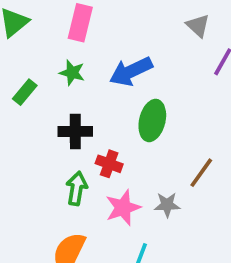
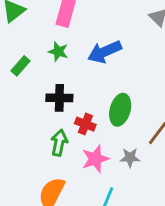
green ellipse: (152, 120) -> (120, 110), moved

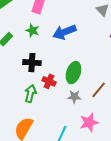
gray star: (130, 158) -> (74, 97), moved
pink star: (95, 159) -> (89, 122), moved

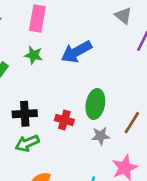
black cross: (32, 63) -> (25, 114), moved
green arrow: (30, 94) -> (27, 143), moved, turned -120

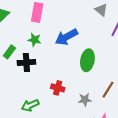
green ellipse: (95, 104) -> (87, 60), moved
black cross: (25, 114) -> (26, 62), moved

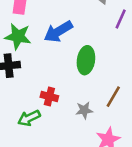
green star: (35, 40) -> (18, 36), size x1.5
green arrow: (30, 105) -> (29, 118), moved

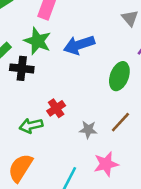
green ellipse: (86, 60) -> (119, 76), moved
red cross: (49, 96) -> (56, 108), turned 30

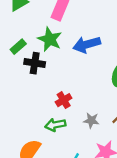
green arrow: (31, 126) -> (55, 125), moved

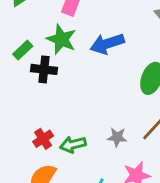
red cross: (64, 100) -> (43, 139), moved

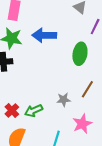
blue arrow: (107, 44) -> (44, 35), turned 30

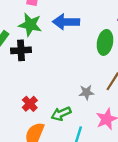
green arrow: (34, 111) -> (61, 114), moved

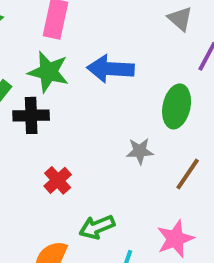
gray star: (86, 92) -> (140, 151), moved
red cross: (30, 104) -> (58, 180), moved

